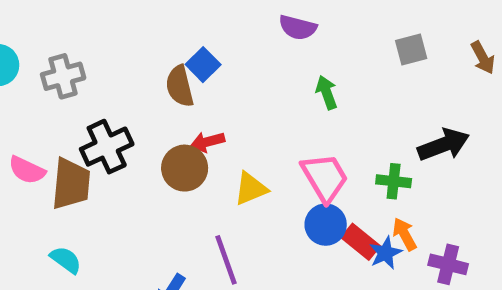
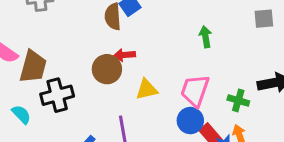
black cross: (107, 147) -> (57, 95), moved
pink trapezoid: (325, 178) -> (195, 91), turned -140

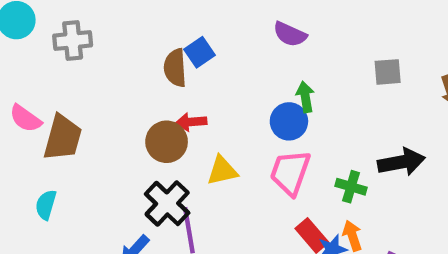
black cross: (57, 95) -> (167, 203), moved, turned -32
cyan semicircle: (21, 114) -> (46, 205), turned -120
blue circle: (190, 121) -> (289, 121), moved

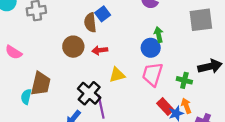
gray square: (388, 72) -> (201, 20), size x1.6
brown trapezoid: (63, 138) -> (41, 84), moved
brown circle: (167, 142) -> (73, 47), moved

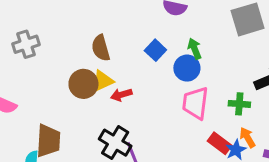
blue square: (103, 14) -> (155, 50), moved
red arrow: (100, 50) -> (121, 95), moved
yellow triangle: (117, 75) -> (103, 81), moved

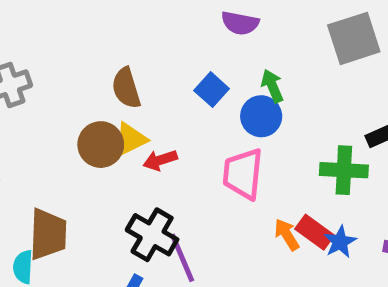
pink trapezoid: (195, 103) -> (243, 174), moved
green cross: (239, 104) -> (344, 170), size x1.4
orange arrow: (247, 137) -> (287, 235), moved

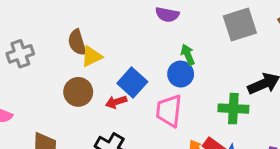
brown semicircle: (126, 88) -> (77, 42), moved
blue square: (212, 90) -> (132, 82), moved, size x1.4
yellow triangle: (131, 139) -> (92, 56), moved

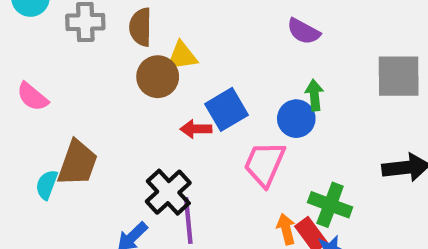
brown semicircle: (77, 42) -> (141, 27), moved
brown circle: (78, 92) -> (158, 77), moved
green cross: (233, 109) -> (330, 205), moved

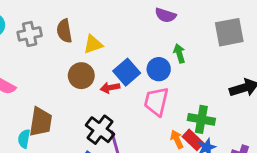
brown circle: (158, 77) -> (81, 76), moved
blue circle: (296, 119) -> (159, 69), moved

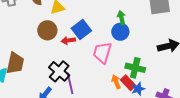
blue circle: (159, 69) -> (120, 32), moved

